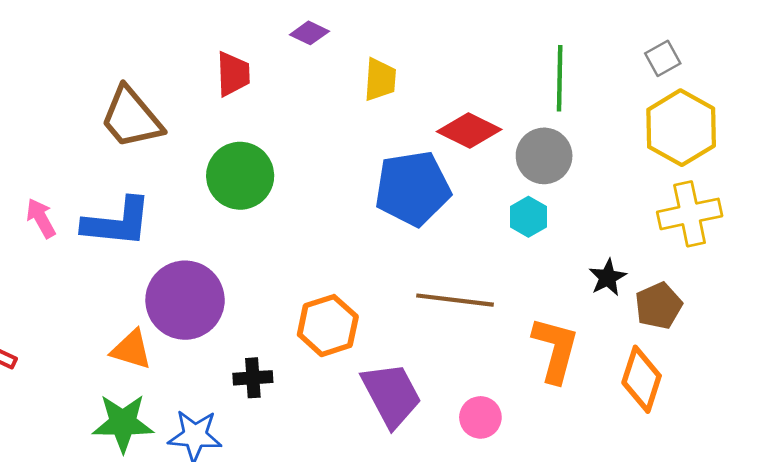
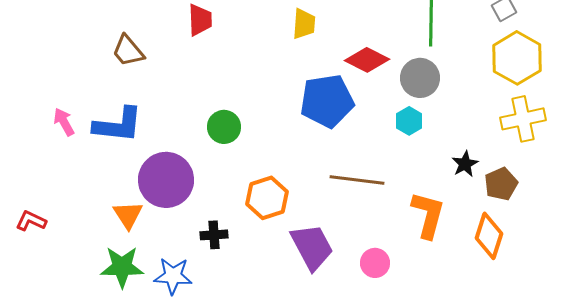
brown trapezoid: (131, 118) -> (128, 51), size x0.7
green circle: (240, 176) -> (224, 127), moved, size x0.7
orange triangle: (131, 350) -> (128, 215), turned 40

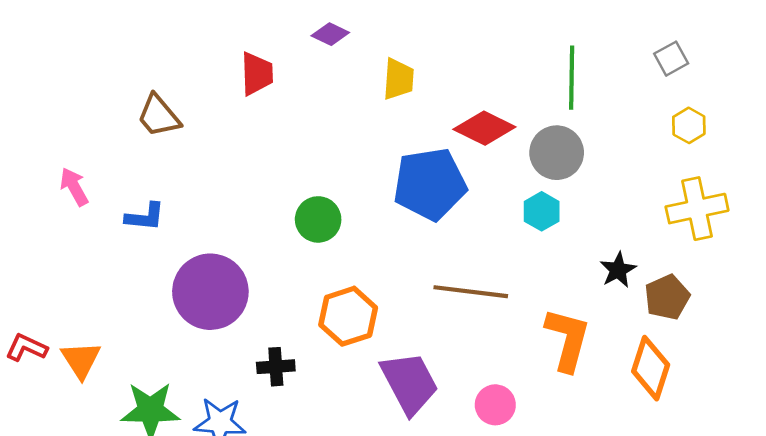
yellow hexagon: (517, 58) -> (689, 125), size x0.5
pink arrow: (64, 122) -> (74, 187), moved
blue L-shape: (118, 125) -> (145, 217), size x0.6
green circle: (224, 127) -> (318, 219), moved
orange triangle: (128, 215) -> (81, 360), moved

